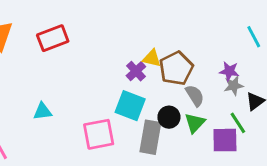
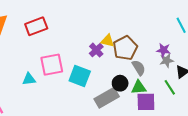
cyan square: (130, 106) -> (80, 76), moved
green triangle: (195, 123) -> (139, 87), turned 42
pink square: (99, 134) -> (52, 65), moved
gray rectangle: (150, 137) -> (107, 98), turned 50
purple square: (225, 140) -> (146, 102), moved

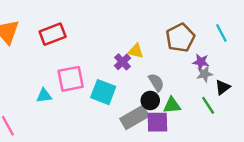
brown pentagon: (125, 48) -> (180, 38), moved
gray semicircle: (139, 68) -> (156, 82), moved
purple square: (146, 102) -> (157, 122), moved

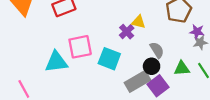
cyan triangle: (44, 96) -> (56, 62), size x1.6
green triangle: (172, 105) -> (182, 68), moved
purple square: (157, 122) -> (158, 86), turned -36

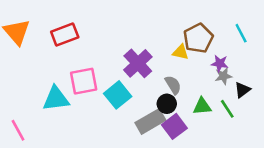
yellow triangle: (139, 22) -> (181, 52), moved
purple cross: (127, 32) -> (138, 63), size x1.6
cyan square: (109, 59) -> (118, 95), turned 30

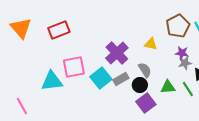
brown pentagon: (198, 38) -> (178, 26), moved
gray rectangle: (150, 121) -> (121, 79), moved, size x0.7

